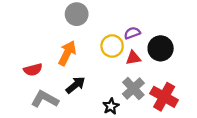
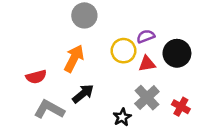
red cross: (164, 97) -> (181, 107), size x0.6

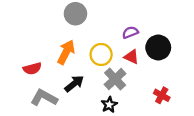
yellow circle: (123, 51) -> (101, 55), moved
red triangle: (147, 64) -> (131, 57), turned 35
gray cross: (147, 98) -> (115, 79), moved

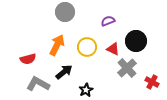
purple semicircle: (130, 32) -> (108, 21), moved
gray cross: (115, 79) -> (127, 68), moved
red cross: (162, 95) -> (152, 82), moved
black star: (109, 105) -> (86, 90), moved

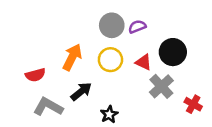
gray circle: (65, 12) -> (112, 25), moved

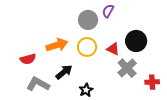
purple semicircle: (137, 27) -> (108, 11), moved, turned -40
orange arrow: (72, 57) -> (57, 45), turned 45
red cross: (193, 104) -> (152, 82), turned -32

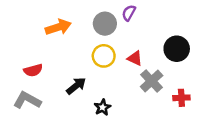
black circle: (136, 41) -> (177, 49), moved
orange arrow: (57, 45) -> (58, 27), moved
gray L-shape: (38, 84) -> (27, 100), moved

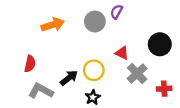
yellow circle: (104, 56) -> (94, 70), moved
red semicircle: (33, 70) -> (30, 64), turned -63
gray L-shape: (27, 100) -> (41, 91), moved

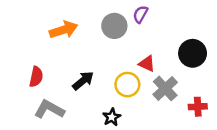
yellow circle: (94, 70) -> (127, 85), moved
black arrow: (69, 78) -> (83, 81), moved

